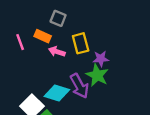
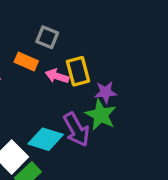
pink arrow: (57, 52) -> (57, 76), moved

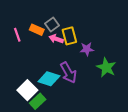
gray square: (47, 37) -> (52, 25), moved, turned 32
green star: (101, 115) -> (106, 68), moved

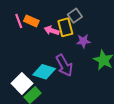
gray square: (52, 25) -> (75, 16), moved
pink line: (17, 35) -> (19, 21), moved

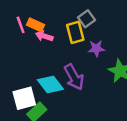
pink arrow: (52, 30) -> (44, 36), moved
cyan diamond: (44, 72) -> (50, 85), turned 35
white square: (22, 83) -> (24, 98), turned 30

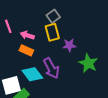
gray square: (86, 19) -> (53, 16), moved
orange rectangle: (36, 25) -> (26, 50), moved

